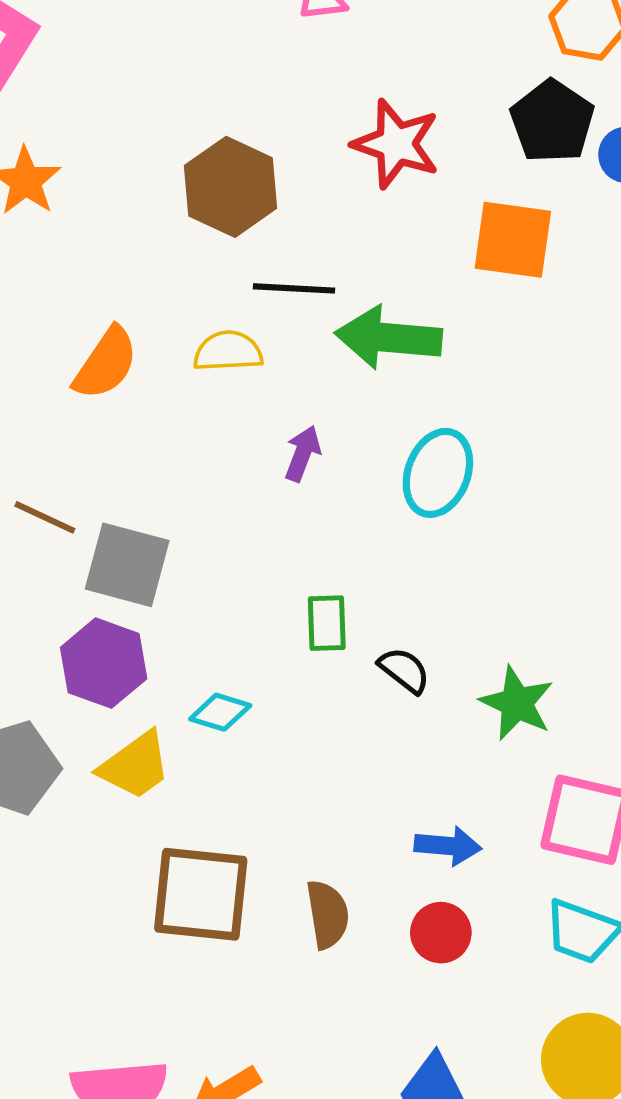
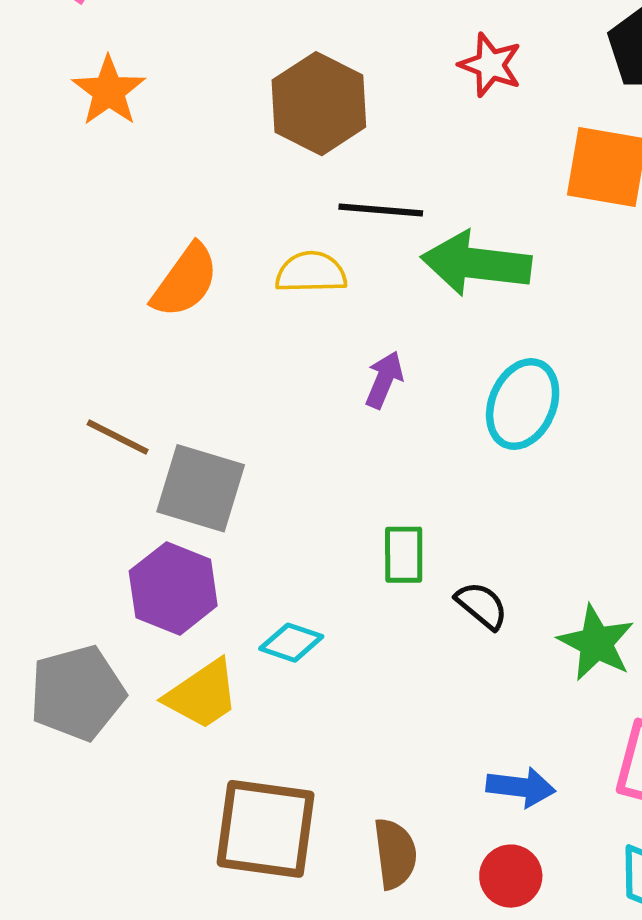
red star: (396, 144) -> (490, 65), size x0.7

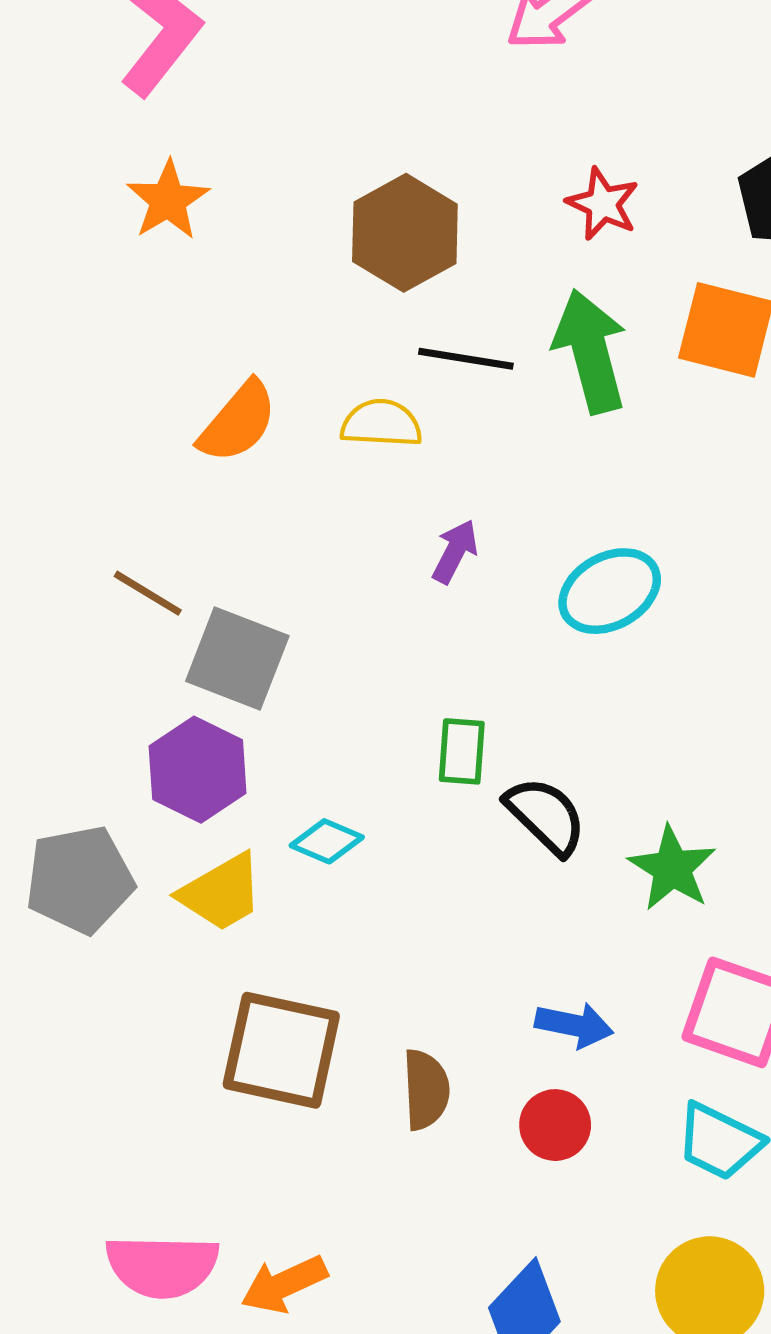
green arrow: (476, 264) -> (590, 351), moved, turned 64
cyan ellipse: (523, 404) -> (610, 591), turned 34
black semicircle: (482, 605) -> (546, 816), size x1.4

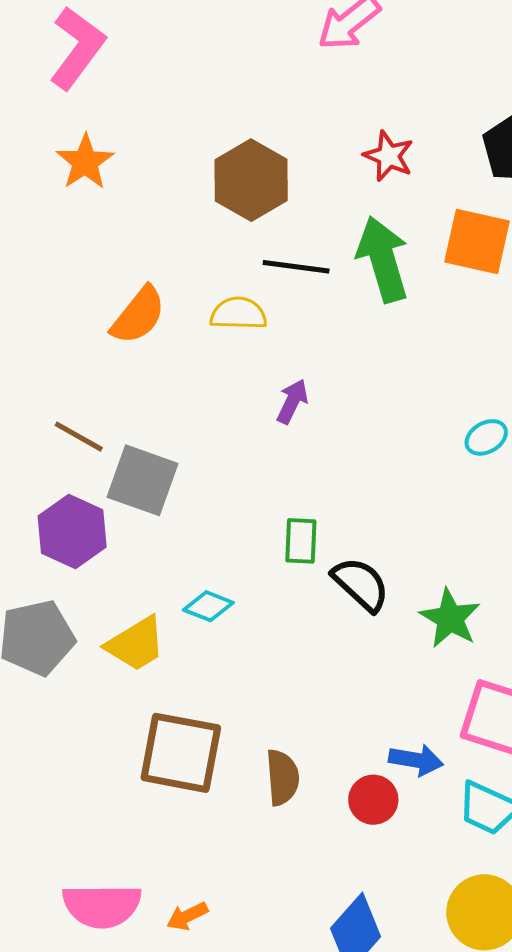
cyan ellipse: (610, 591) -> (486, 437), moved, size x0.6
purple hexagon: (198, 770) -> (72, 531), moved
blue arrow: (574, 1025) -> (416, 760), moved
orange arrow: (284, 1284) -> (187, 916), size x0.7

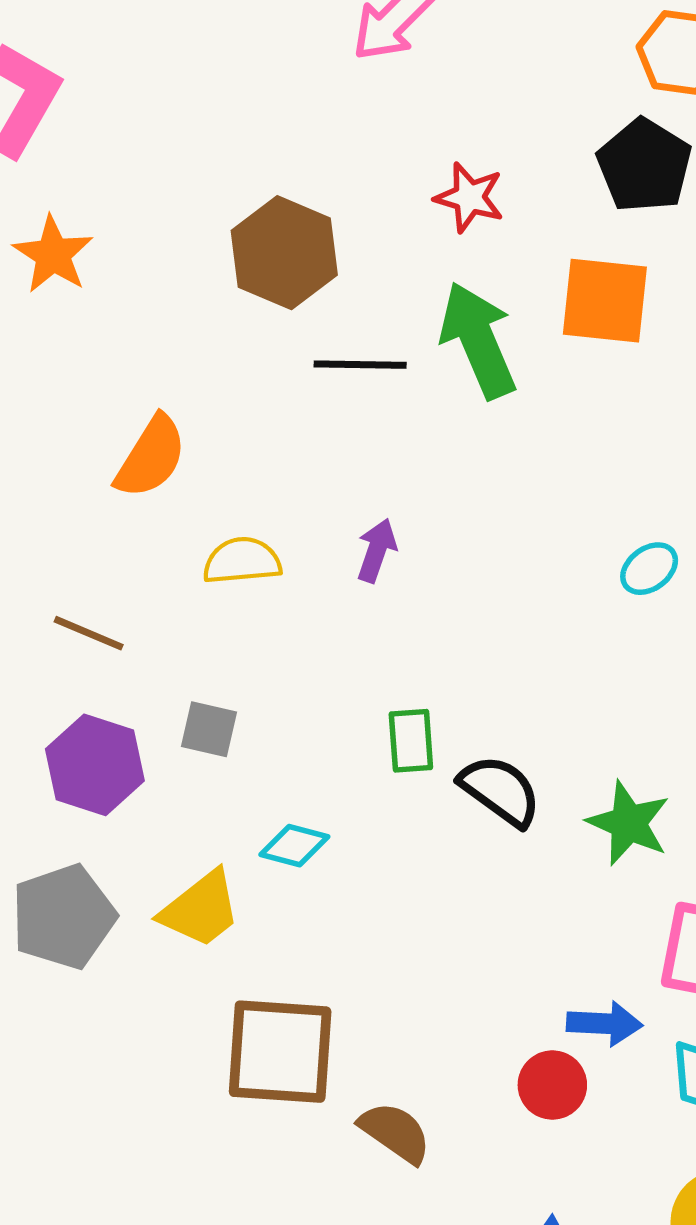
yellow semicircle: (238, 314) -> (242, 561), moved
gray square: (143, 480) -> (209, 729), moved, size x0.6
brown semicircle: (282, 777) -> (395, 1132), moved, turned -44

